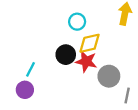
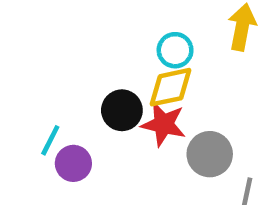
cyan circle: (77, 22) -> (175, 50), moved
purple circle: (25, 90) -> (73, 163), moved

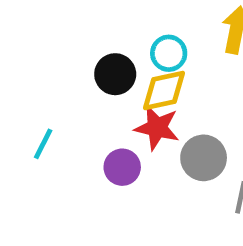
black circle: (122, 110) -> (115, 74), moved
purple circle: (73, 163) -> (122, 167), moved

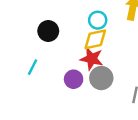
black circle: (115, 74) -> (48, 31), moved
gray circle: (204, 158) -> (101, 78), moved

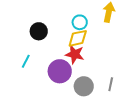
gray circle: (101, 78) -> (84, 86), moved
purple circle: (74, 79) -> (60, 71), size x1.5

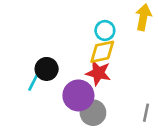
black circle: (39, 31) -> (47, 69), moved
gray circle: (84, 86) -> (93, 113), moved

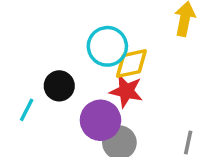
cyan circle: (105, 30) -> (107, 46), moved, size x1.5
cyan line: (33, 82) -> (27, 110), moved

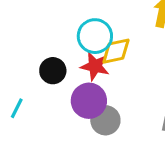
red star: (126, 91) -> (95, 66), moved
cyan line: (27, 110) -> (17, 108), moved

